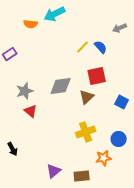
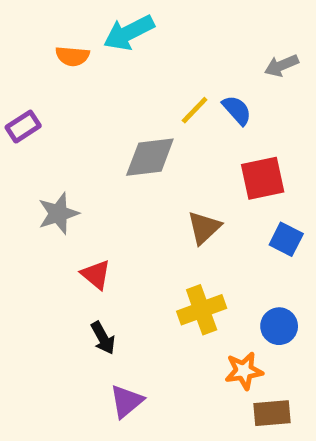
red square: (97, 76) -> (263, 178), moved
gray diamond: (61, 86) -> (150, 157), moved
red triangle: (31, 111) -> (96, 275), moved
black arrow: (13, 149) -> (103, 338), moved
brown rectangle: (82, 176) -> (272, 413), moved

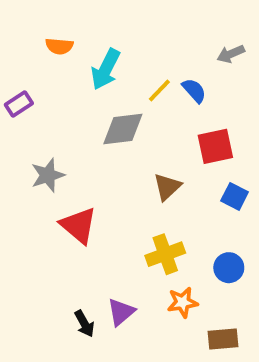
cyan arrow: (129, 33) -> (106, 69), moved, turned -36
red triangle: (96, 275) -> (79, 225), size x1.5
black arrow: (103, 338) -> (84, 324), moved
orange star: (244, 371) -> (183, 302), moved
purple triangle: (126, 401) -> (121, 312), moved

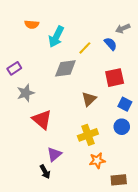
blue semicircle: (194, 90) -> (111, 44), moved
purple rectangle: (19, 104) -> (14, 68), moved
blue circle: (229, 268) -> (122, 127), moved
purple triangle: (121, 312) -> (54, 154), moved

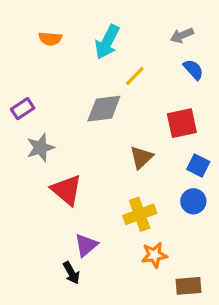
gray arrow: (123, 28) -> (182, 35), moved
cyan arrow: (56, 37) -> (107, 42), moved
blue semicircle: (111, 44) -> (193, 70), moved

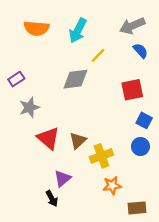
gray arrow: (182, 35) -> (132, 26), size x1.5
orange semicircle: (50, 39) -> (36, 28), size x1.5
brown triangle: (141, 157) -> (78, 141), moved

